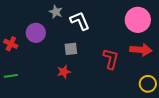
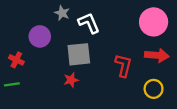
red cross: (11, 44) -> (16, 60), moved
gray square: (71, 49) -> (79, 54), size x1.6
yellow circle: (148, 84) -> (154, 89), moved

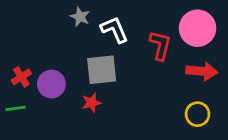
purple circle: (40, 36) -> (51, 84), moved
red cross: (16, 60) -> (21, 77), turned 32
red L-shape: (123, 65) -> (160, 45), moved

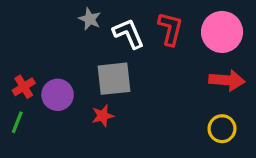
red L-shape: (160, 45) -> (170, 29), moved
green line: (16, 108) -> (17, 122), turned -60

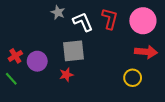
green line: (17, 122) -> (11, 79), turned -64
yellow circle: (222, 129) -> (133, 78), moved

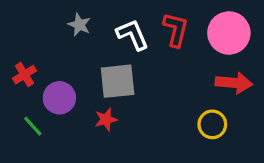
gray star: (58, 12) -> (79, 25), moved
red cross: (15, 56) -> (24, 75), moved
green line: (11, 79) -> (33, 126), moved

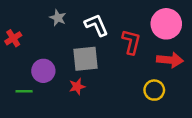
red L-shape: (176, 30) -> (131, 42), moved
red cross: (24, 75) -> (13, 38), moved
green line: (33, 126) -> (24, 91), turned -49

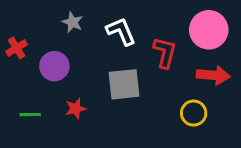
gray square: (86, 59) -> (124, 84), moved
purple circle: (43, 71) -> (54, 66), moved
red star: (77, 86) -> (76, 109), moved

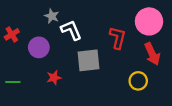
white L-shape: (121, 31) -> (71, 30), moved
red arrow: (213, 75) -> (152, 54), turned 60
green line: (30, 115) -> (13, 82), moved

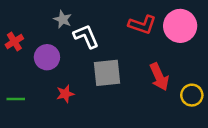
red L-shape: (118, 38) -> (142, 25), moved, turned 95
red arrow: (152, 54) -> (159, 77), moved
yellow circle: (138, 81) -> (192, 95), moved

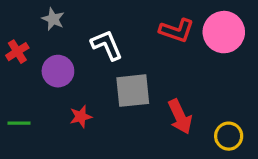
gray star: (63, 19) -> (53, 19), moved
red arrow: (159, 77) -> (180, 117), moved
yellow circle: (192, 95) -> (229, 136), moved

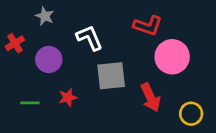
pink circle: (224, 32) -> (172, 57), moved
green line: (19, 123) -> (30, 103), moved

